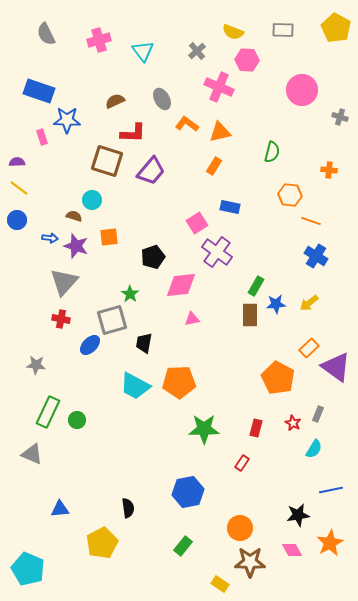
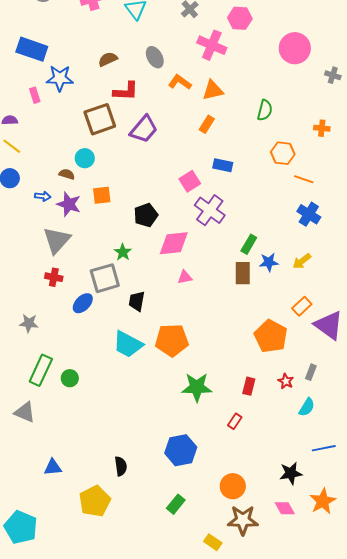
brown square: (107, 161) -> (100, 119), turned -36

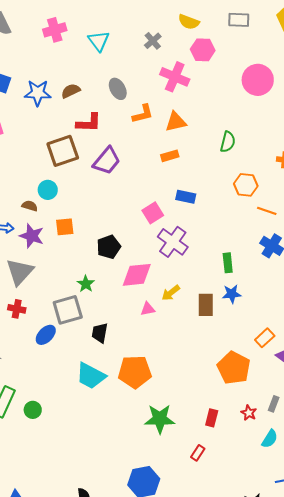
blue star: (60, 78) -> (38, 93), moved
orange L-shape: (180, 82) -> (143, 114), turned 130
orange rectangle: (207, 124) -> (170, 156), turned 42
green rectangle: (249, 244) -> (228, 263), moved, turned -36
yellow arrow: (302, 261) -> (171, 293), moved

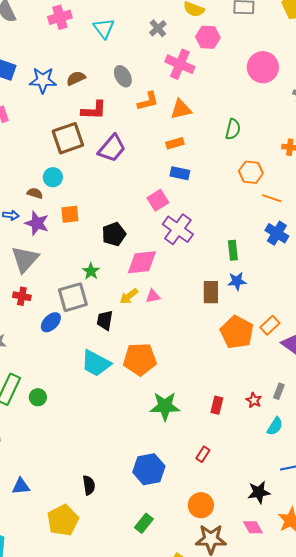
blue rectangle: (186, 197) -> (180, 173), moved
yellow arrow: (171, 293) -> (129, 296), moved
orange pentagon: (234, 368) -> (237, 332), moved
red rectangle: (198, 453) -> (203, 454), moved

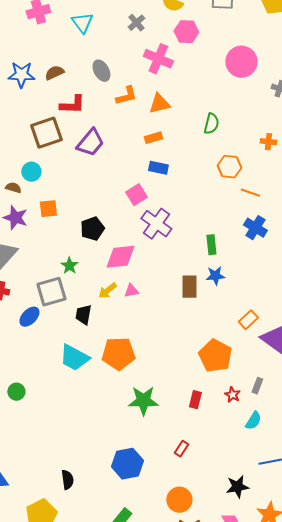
orange pentagon: (237, 332) -> (215, 356), moved

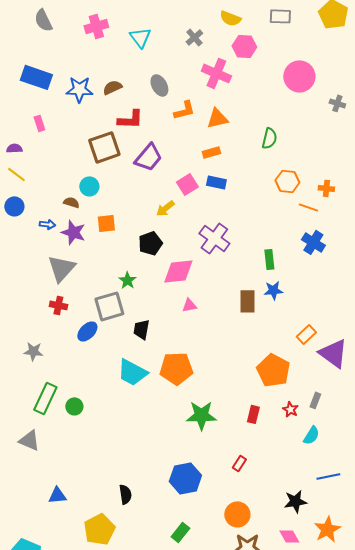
orange cross: (268, 142) -> (326, 188), moved
pink square: (136, 195) -> (187, 184), moved
yellow arrow: (107, 291) -> (165, 208), moved

